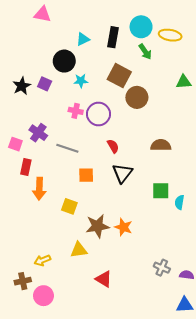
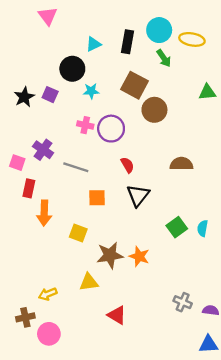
pink triangle: (42, 14) -> (48, 16), turned 42
green square: (161, 191) -> (177, 227), moved, turned -36

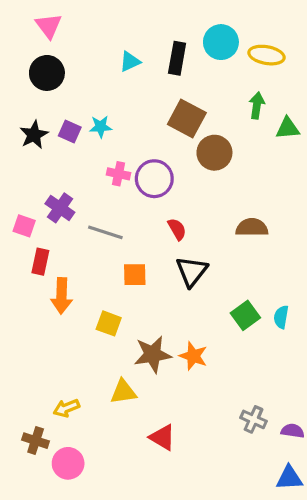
pink triangle: (48, 16) -> (49, 26), moved
green arrow: (164, 58) -> (257, 105), moved, turned -138
black circle: (72, 69) -> (47, 73), moved
cyan star: (91, 91) -> (101, 127), moved
brown cross: (25, 317) -> (36, 441), turned 30

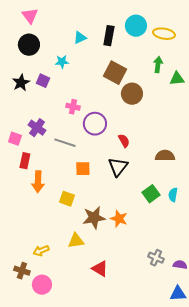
cyan star: (101, 127) -> (62, 62), moved
purple circle: (154, 179) -> (95, 124), moved
brown semicircle: (252, 227) -> (165, 156), moved
red semicircle: (177, 229) -> (124, 141), moved

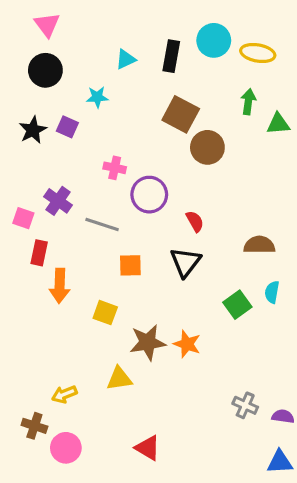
cyan semicircle: (173, 195) -> (272, 292), moved
red triangle: (100, 269) -> (148, 448), moved

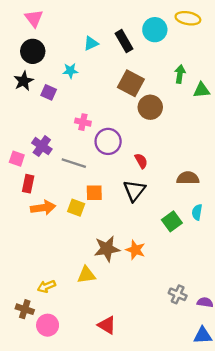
yellow ellipse: (258, 53) -> (188, 18), moved
black rectangle: (171, 56) -> (124, 41), turned -40
black star: (33, 130) -> (24, 81), moved
orange arrow: (60, 286) -> (43, 208), turned -100
yellow square: (105, 313) -> (76, 208), moved

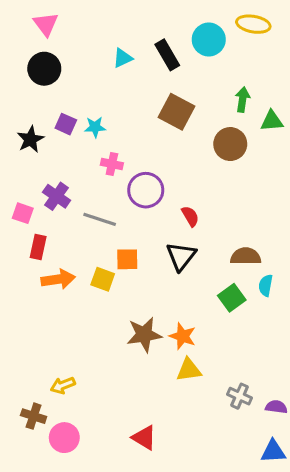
cyan star: (70, 71) -> (95, 127), moved
black star: (24, 81) -> (30, 139), moved
brown circle: (150, 107) -> (230, 144), moved
brown semicircle: (188, 178) -> (246, 256), moved
yellow triangle: (86, 275) -> (189, 370), moved

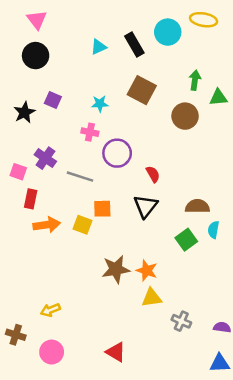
cyan star: (95, 127) -> (100, 104), moved
gray cross: (239, 396) -> (181, 321), moved
brown cross: (34, 416) -> (16, 335), moved

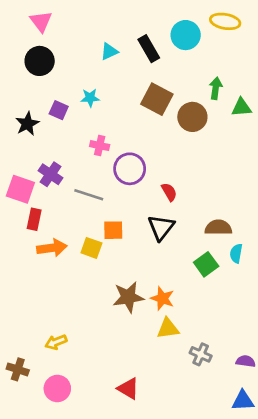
cyan star: (100, 104) -> (90, 98), moved
brown circle: (185, 116) -> (192, 117), moved
pink square: (18, 172) -> (20, 189), size x1.5

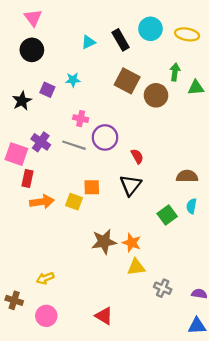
yellow ellipse: (225, 21) -> (187, 34), moved
gray line: (89, 195) -> (74, 145), moved
brown semicircle: (218, 227) -> (187, 176), moved

